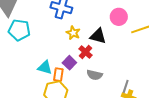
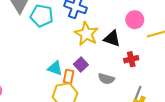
cyan pentagon: (19, 30) -> (42, 16), moved
yellow star: (73, 33) -> (86, 34), size x1.6
red cross: (86, 52) -> (131, 59), moved, turned 32

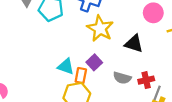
black triangle: (112, 38) -> (134, 44), moved
red cross: (131, 59) -> (146, 80), moved

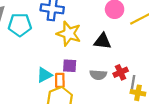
purple square: (94, 62) -> (70, 66), turned -32
cyan triangle: (66, 66) -> (44, 75), turned -35

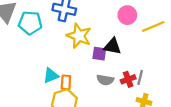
purple square: (70, 66) -> (99, 54), moved
gray line: (133, 82) -> (140, 77), moved

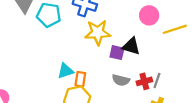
yellow star: (79, 36) -> (98, 33), turned -30

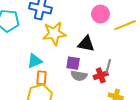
purple square: (117, 53) -> (73, 63), moved
cyan triangle: (65, 71) -> (35, 61), moved
gray line: (157, 80) -> (108, 66), moved

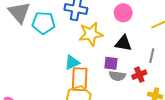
pink circle: (100, 14) -> (123, 13), moved
gray line: (108, 66) -> (152, 56), moved
orange rectangle: (41, 78) -> (80, 79), size x1.6

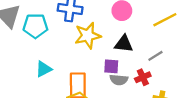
gray line: (152, 56) -> (155, 56), turned 48
cyan triangle: (72, 62) -> (44, 69), moved

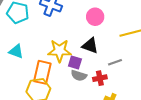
yellow star: (88, 36) -> (59, 51), moved
cyan triangle: (44, 69) -> (16, 51), turned 35

